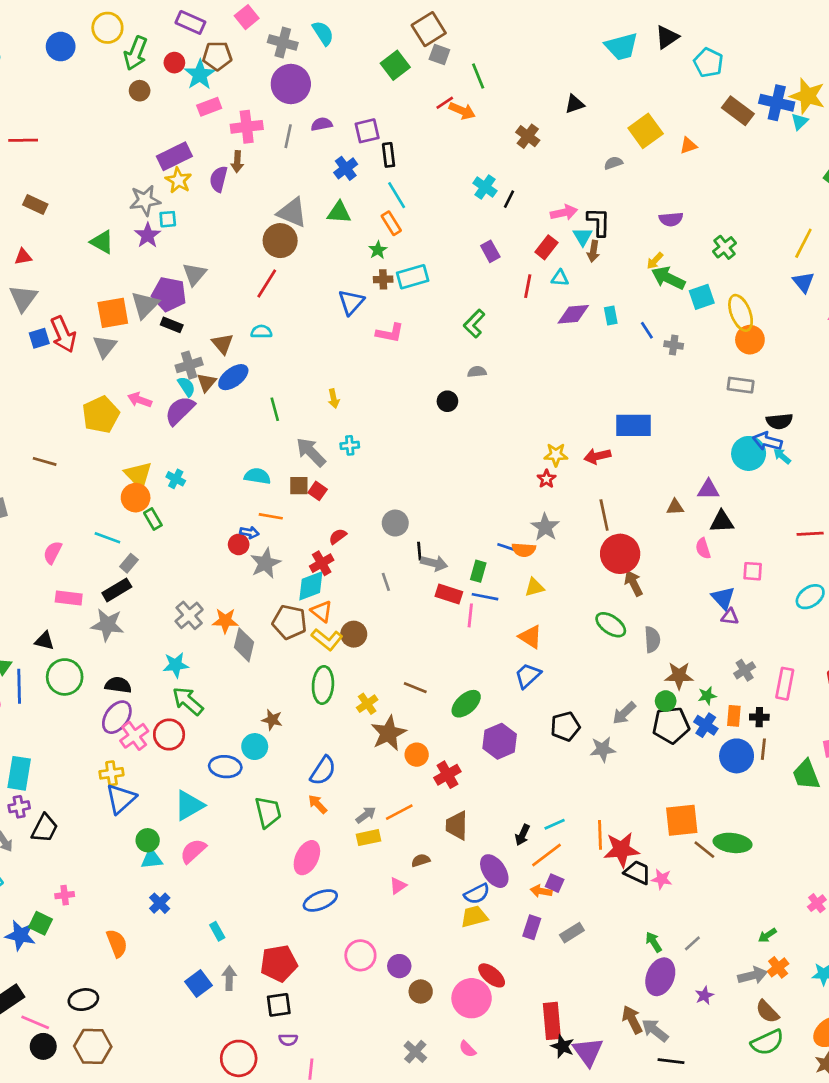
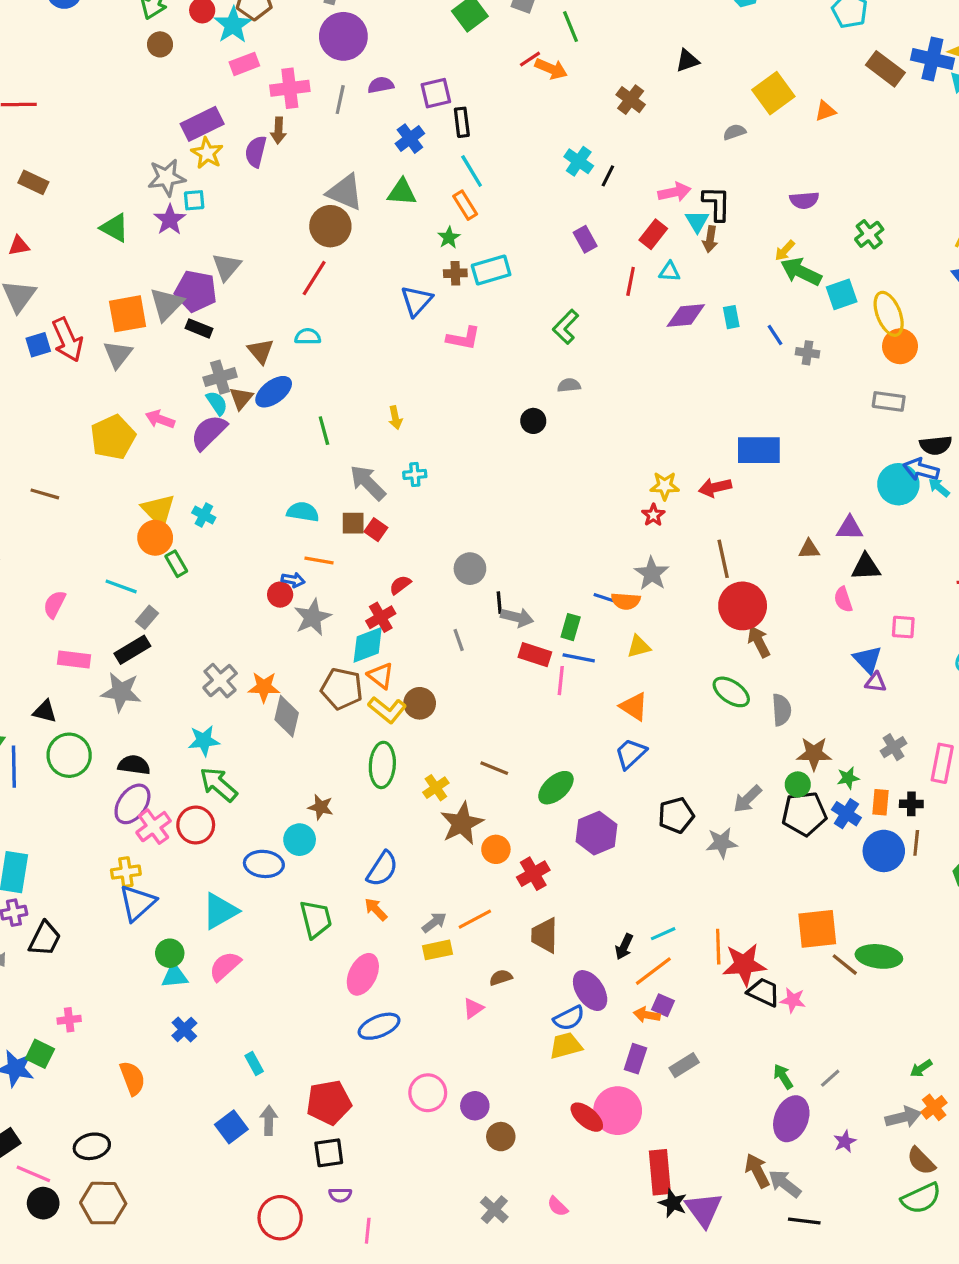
pink circle: (472, 998) -> (618, 1111), moved

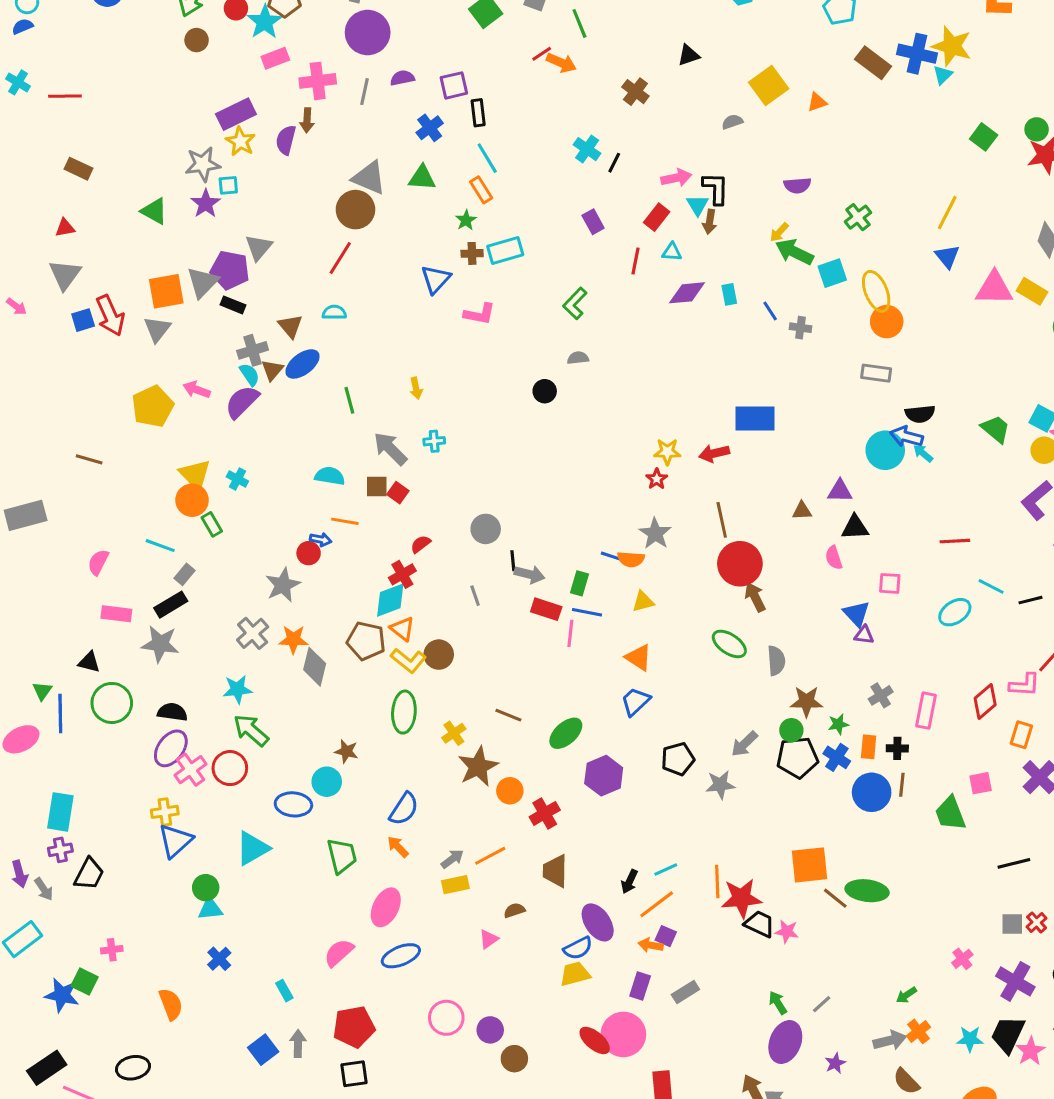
gray star: (313, 617) -> (283, 585), moved
pink semicircle: (225, 966) -> (339, 953), moved

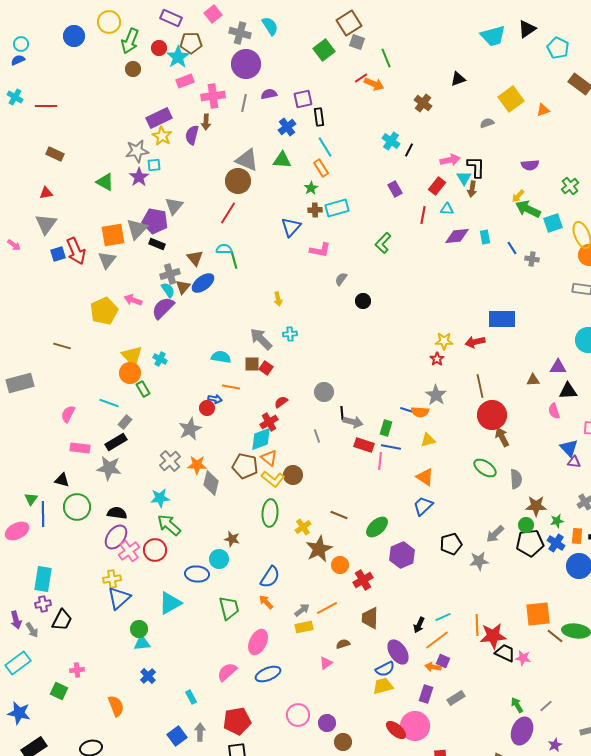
gray semicircle: (578, 358) -> (341, 279), moved, turned -48
green line: (349, 400) -> (234, 260), moved
blue star: (62, 995) -> (19, 713), moved

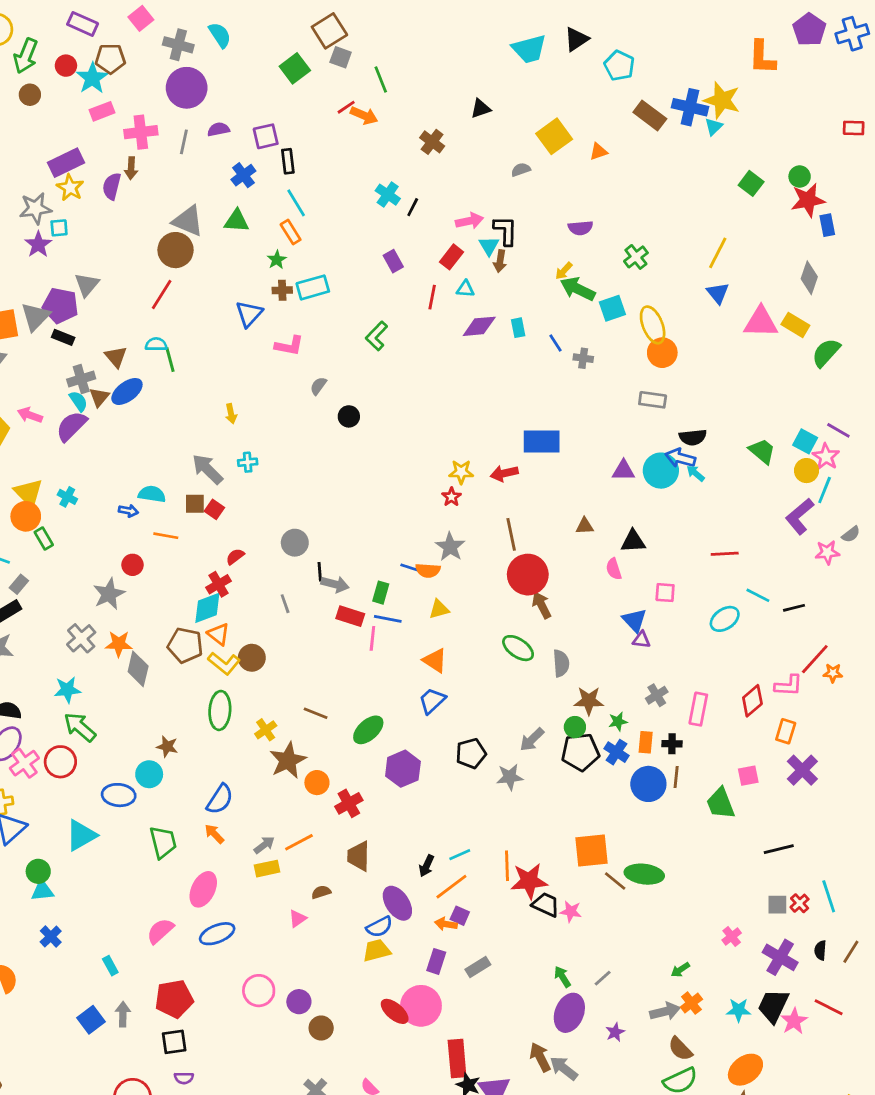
purple triangle: (558, 367) -> (623, 471), moved
blue arrow: (215, 399) -> (128, 511), moved

